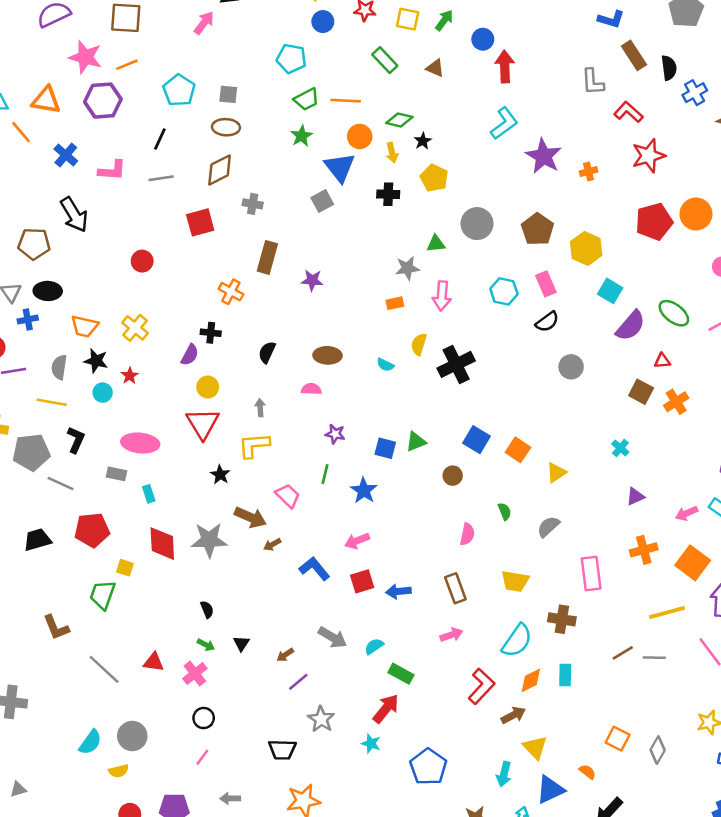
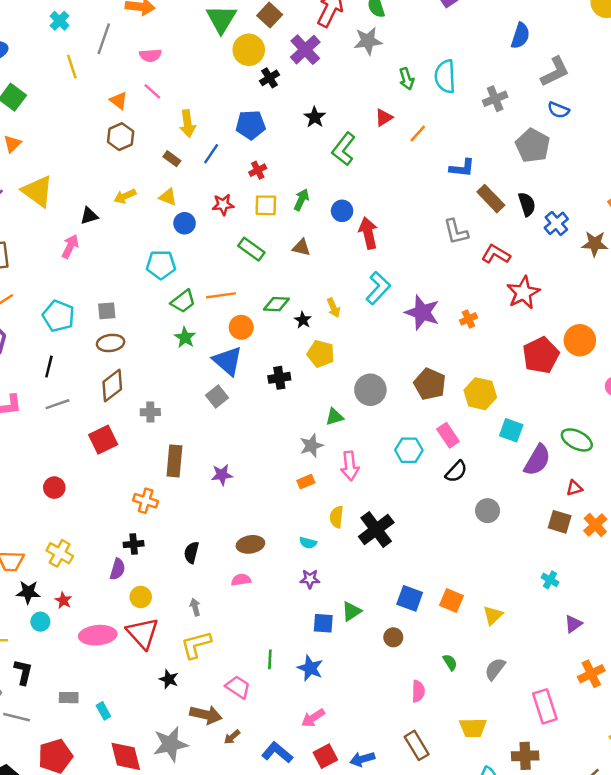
yellow arrow: (392, 153) -> (334, 308), moved
purple star: (335, 434) -> (310, 579), moved
pink ellipse: (140, 443) -> (98, 635), moved

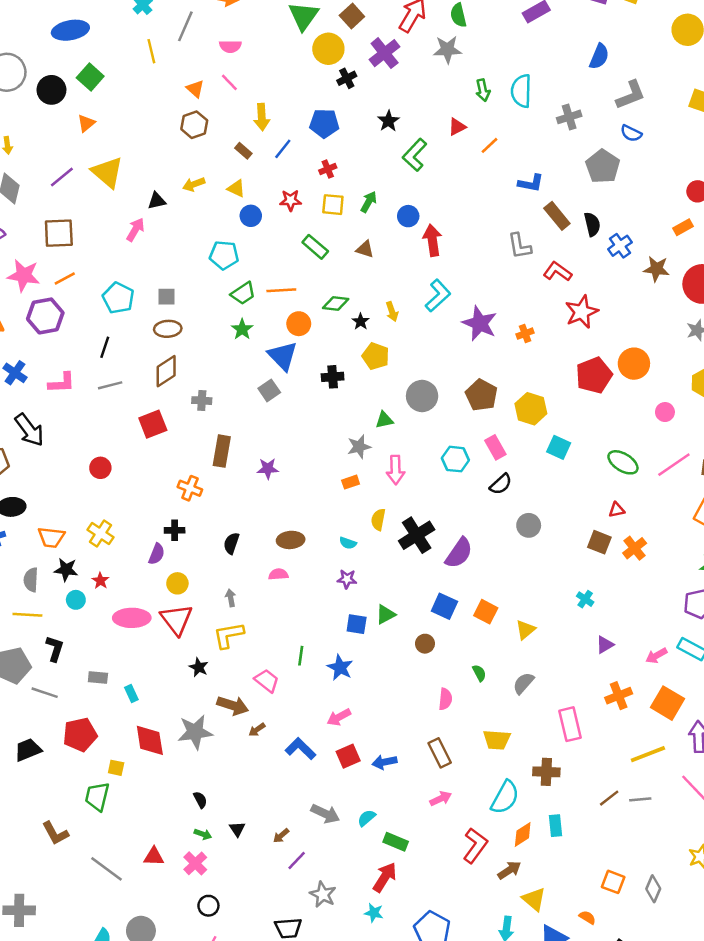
purple semicircle: (537, 460) -> (459, 553), moved

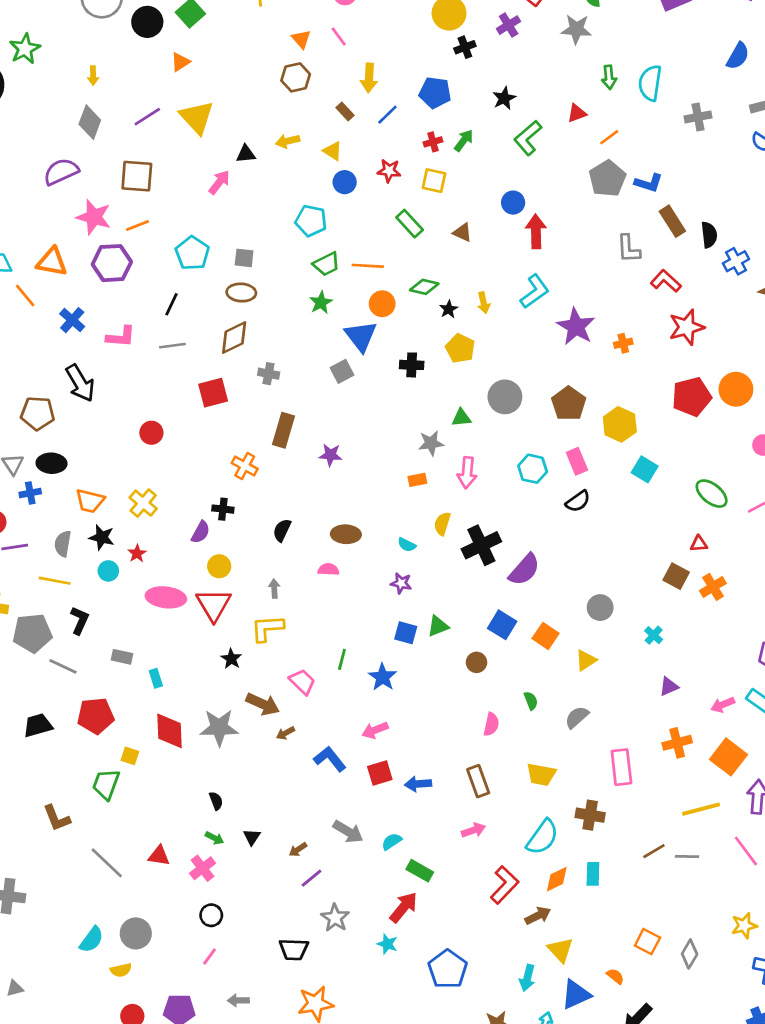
purple cross: (385, 53) -> (509, 25), size x0.7
gray pentagon: (603, 166) -> (607, 179), moved
green arrow: (369, 202) -> (464, 140), moved
gray circle: (529, 525) -> (600, 608), moved

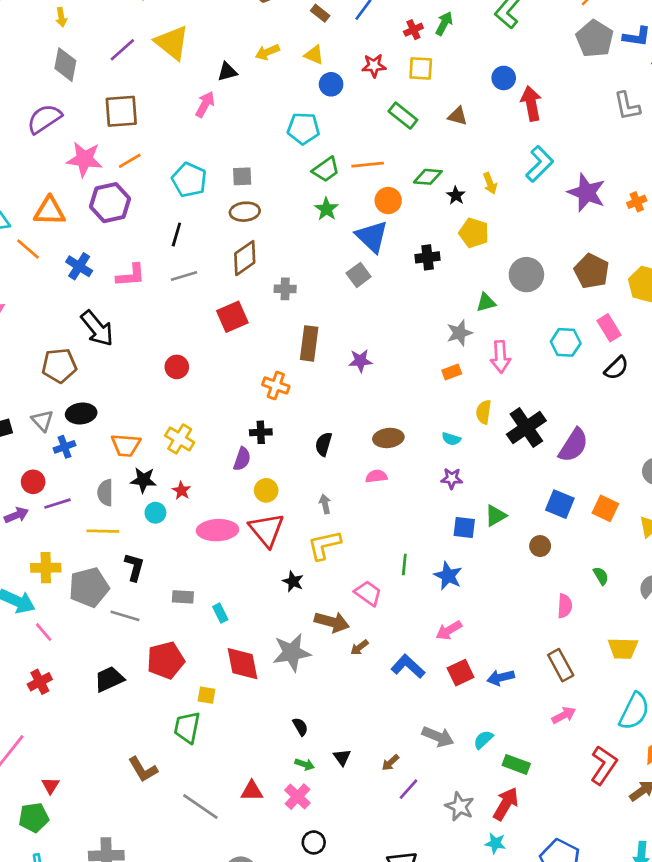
gray star: (335, 918) -> (460, 806), moved

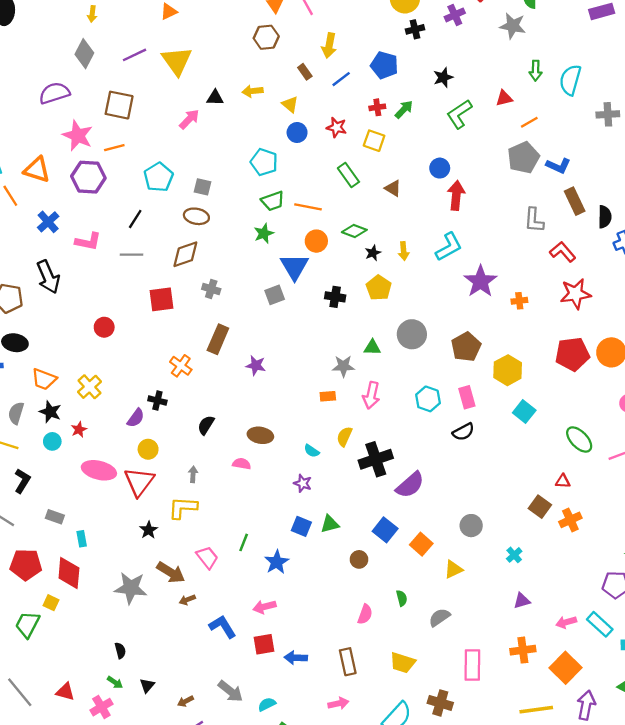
red diamond: (243, 664) -> (69, 573), moved

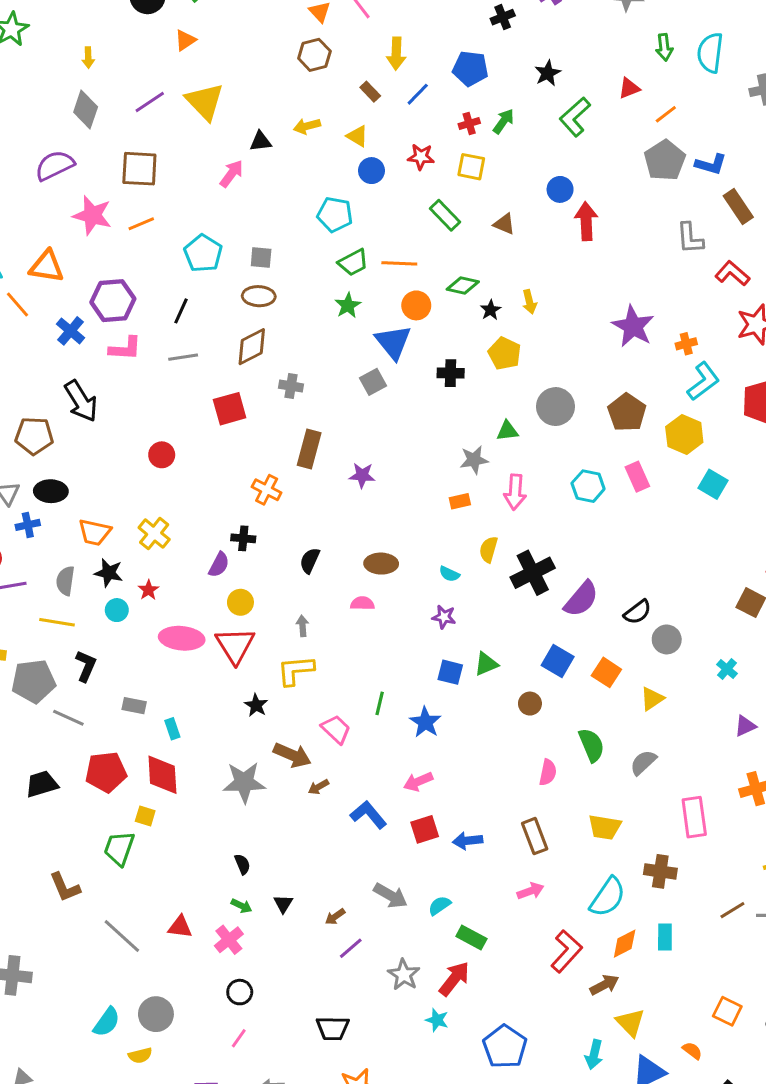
purple hexagon: (88, 177) -> (113, 301), moved
cyan L-shape: (449, 247) -> (703, 381), moved
black semicircle: (463, 432) -> (637, 612), moved
green semicircle: (402, 598) -> (592, 745), size x1.6

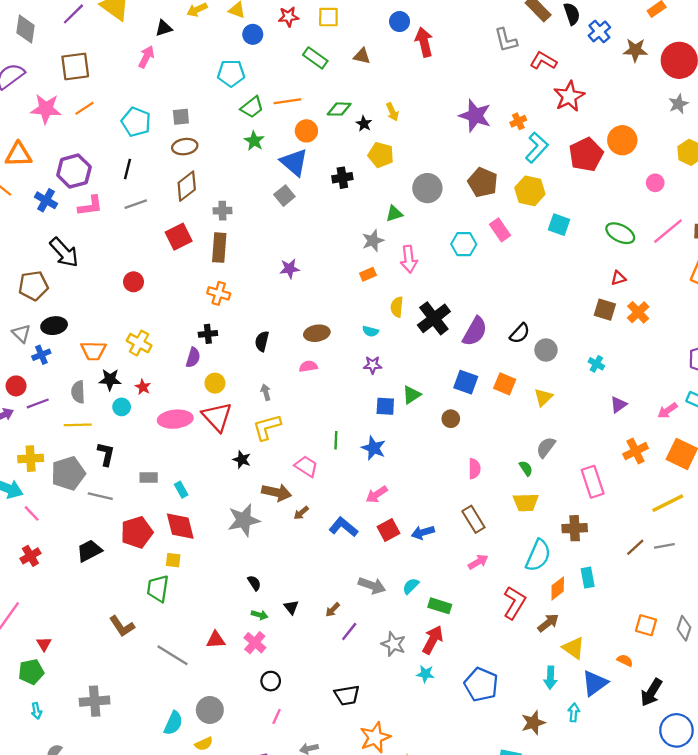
brown rectangle: (309, 449) -> (219, 248), moved
green semicircle: (592, 745) -> (526, 468), moved, size x0.6

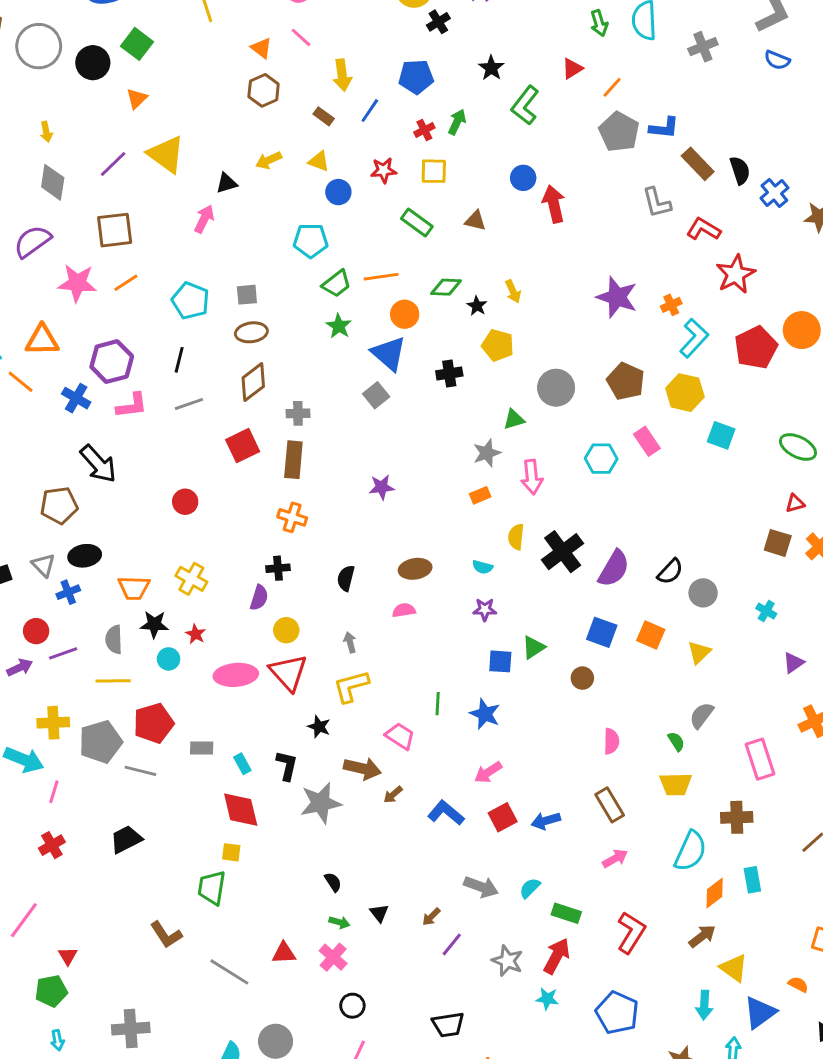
black L-shape: (106, 454) -> (287, 766), moved
pink line: (32, 513) -> (54, 792), turned 60
red pentagon: (137, 532) -> (154, 723), moved
red L-shape: (514, 603) -> (631, 933), moved

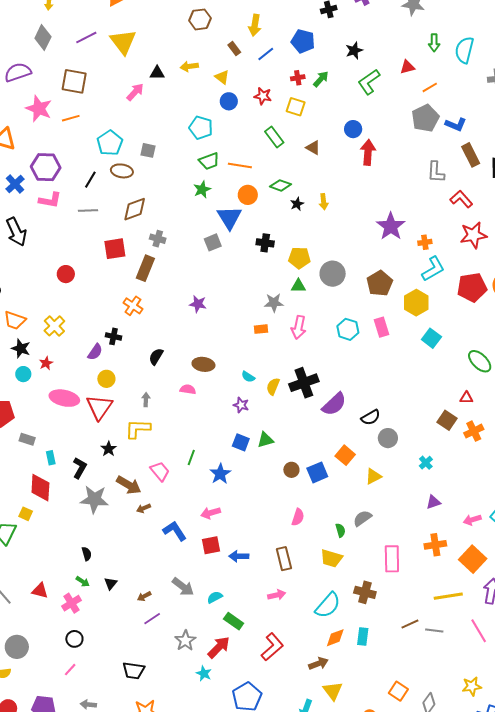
brown ellipse: (251, 332) -> (122, 171), moved
yellow pentagon: (498, 345) -> (299, 258), moved, turned -30
yellow semicircle: (516, 537) -> (273, 386), moved
blue square: (602, 632) -> (317, 472), moved, turned 30

